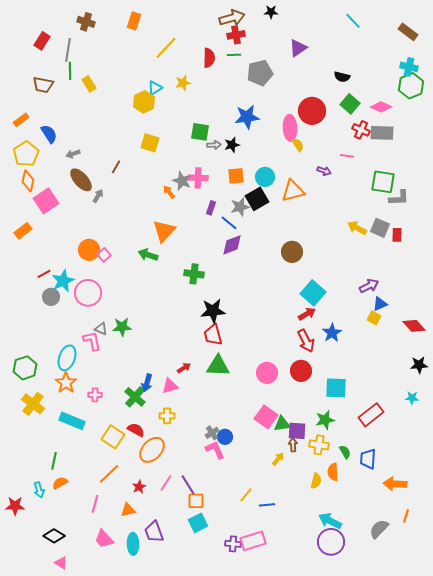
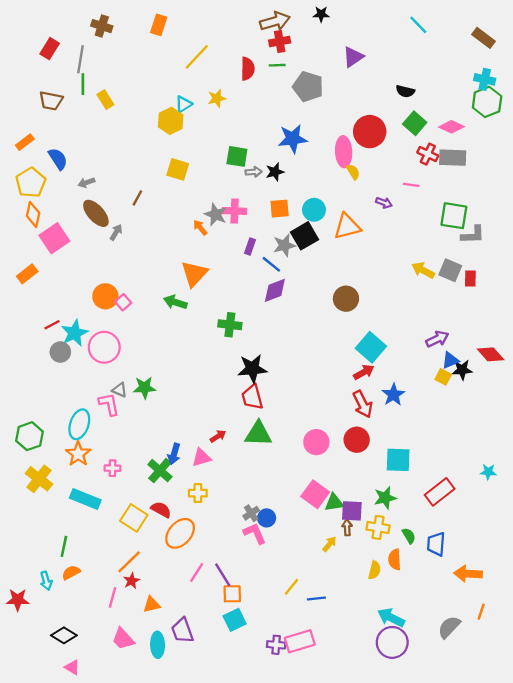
gray pentagon: (260, 73) -> (308, 87), turned 30
red diamond: (414, 326) -> (491, 354), moved
black star: (419, 365) -> (462, 370), moved
red star: (139, 487) -> (131, 581), moved

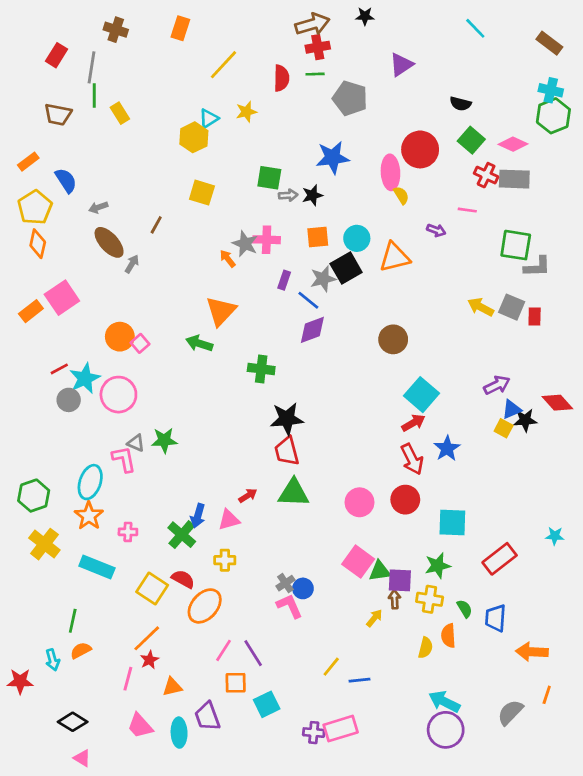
pink square: (54, 238) -> (62, 298), moved
orange square: (232, 594) -> (236, 683), moved

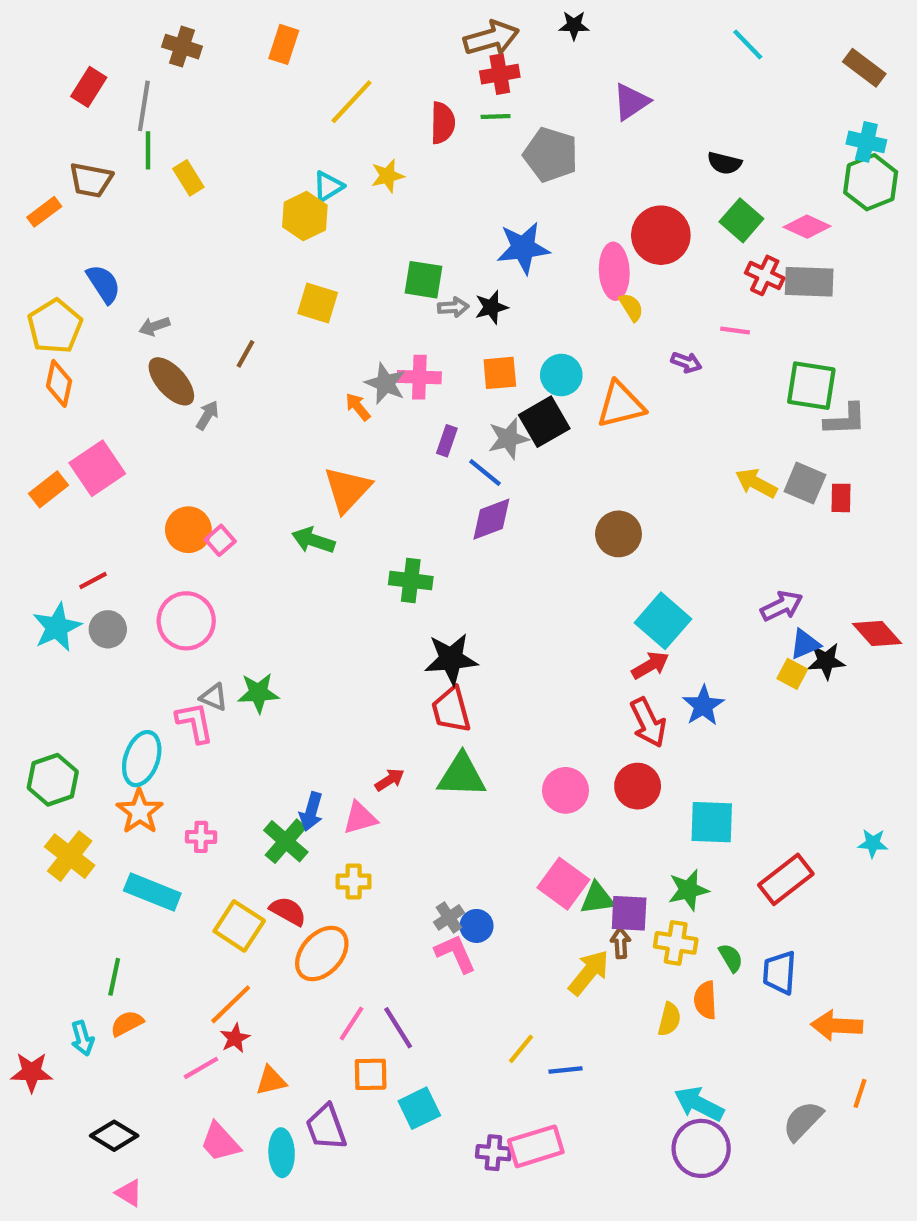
orange rectangle: (28, 162) -> (44, 212), moved
cyan star: (85, 378) -> (57, 627), moved
yellow arrow: (374, 618) -> (589, 973), size x1.6
pink line: (128, 679) -> (201, 1068), turned 45

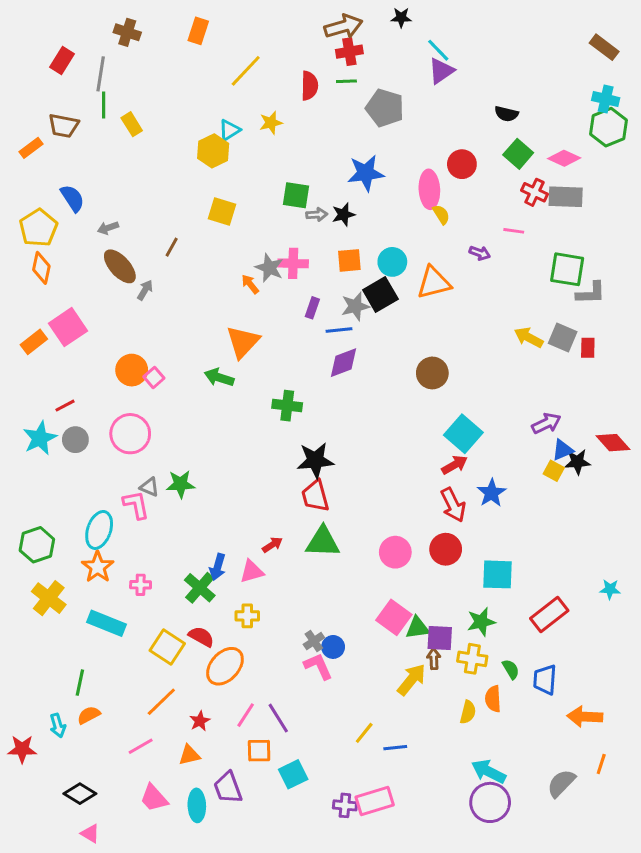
cyan line: (748, 44) -> (438, 50), moved
red circle: (661, 235) -> (462, 164), size x0.7
blue line: (485, 472) -> (339, 330), turned -45
red star: (235, 1038) -> (200, 721), moved

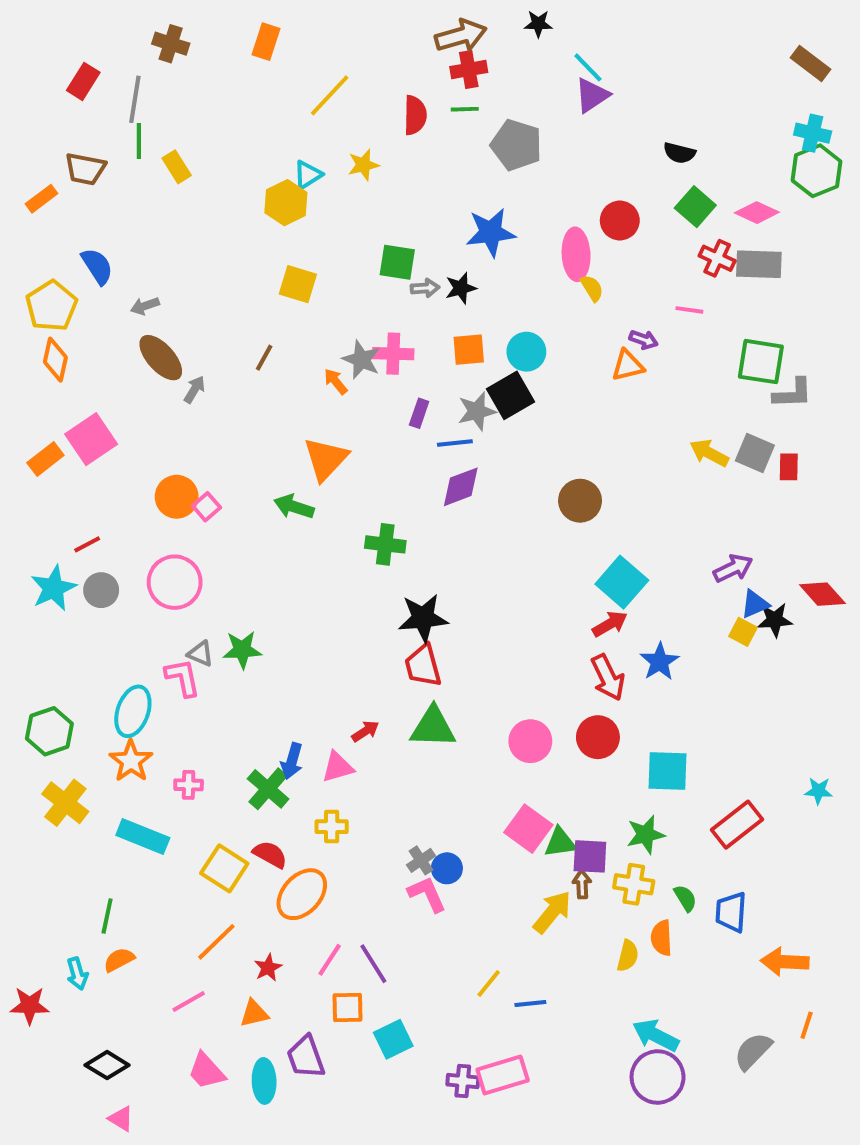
brown line: (172, 247) -> (264, 358), moved
orange triangle: (434, 283) -> (628, 366), moved, size x0.7

